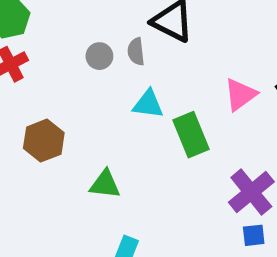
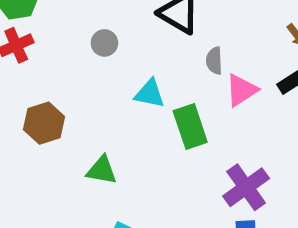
gray semicircle: (136, 52) -> (214, 61), moved

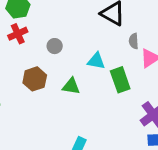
gray circle: (104, 43) -> (55, 46), moved
green triangle: (102, 170) -> (71, 86), moved

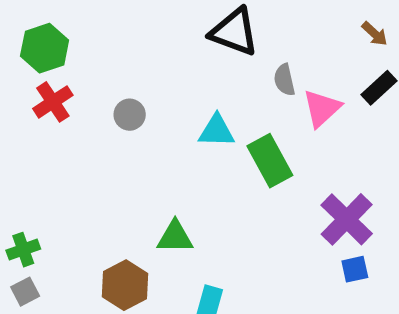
brown hexagon: (35, 79) -> (125, 285), moved
green triangle: (71, 86) -> (175, 237), moved

